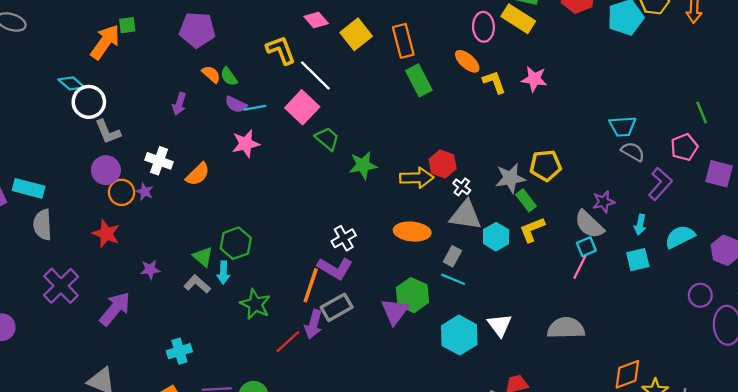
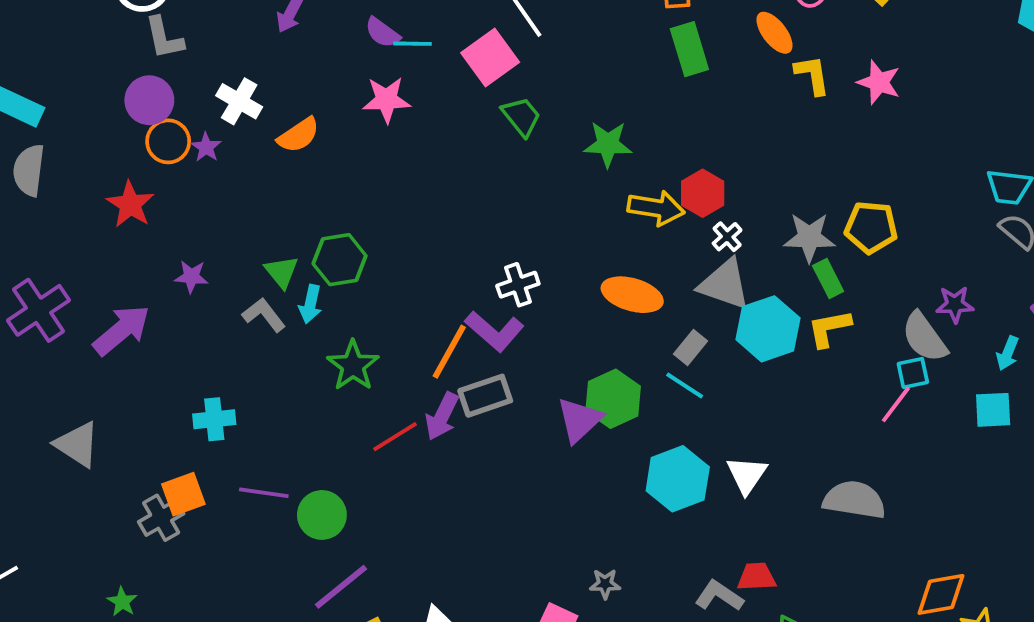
green star: (363, 165) -> (608, 144), moved
cyan hexagon: (496, 237) -> (768, 329), size x1.4
purple cross: (61, 286) -> (39, 310), moved

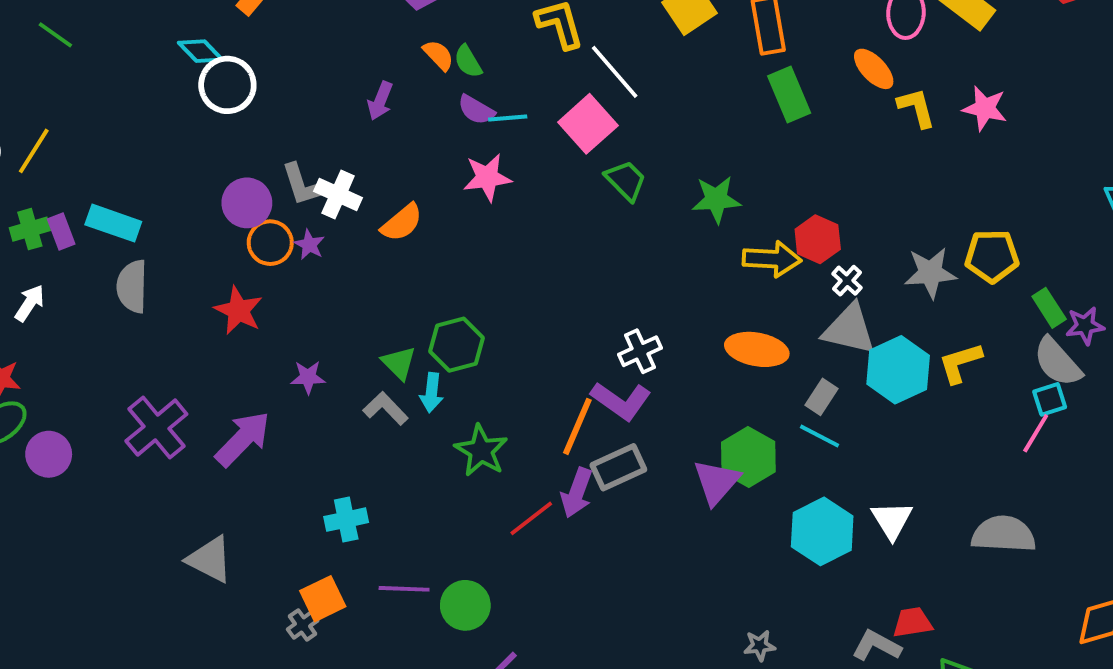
gray L-shape: (164, 38) -> (302, 185), moved
green rectangle: (828, 278) -> (1049, 308), moved
gray cross: (161, 518) -> (303, 625), size x0.7

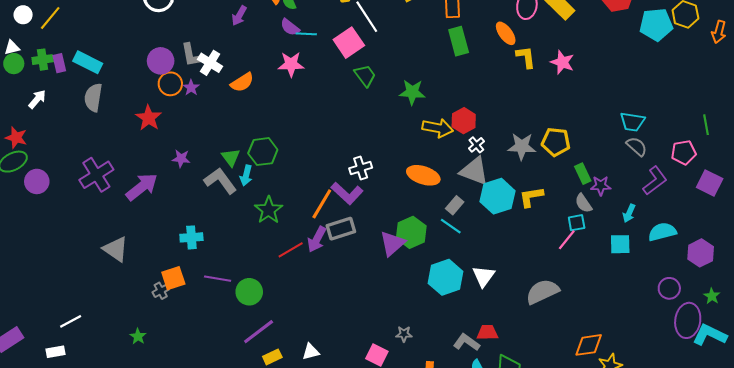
gray semicircle: (1058, 362) -> (583, 203), size x0.7
gray L-shape: (386, 408) -> (220, 181), size x1.4
gray semicircle: (1004, 534) -> (542, 292), turned -36

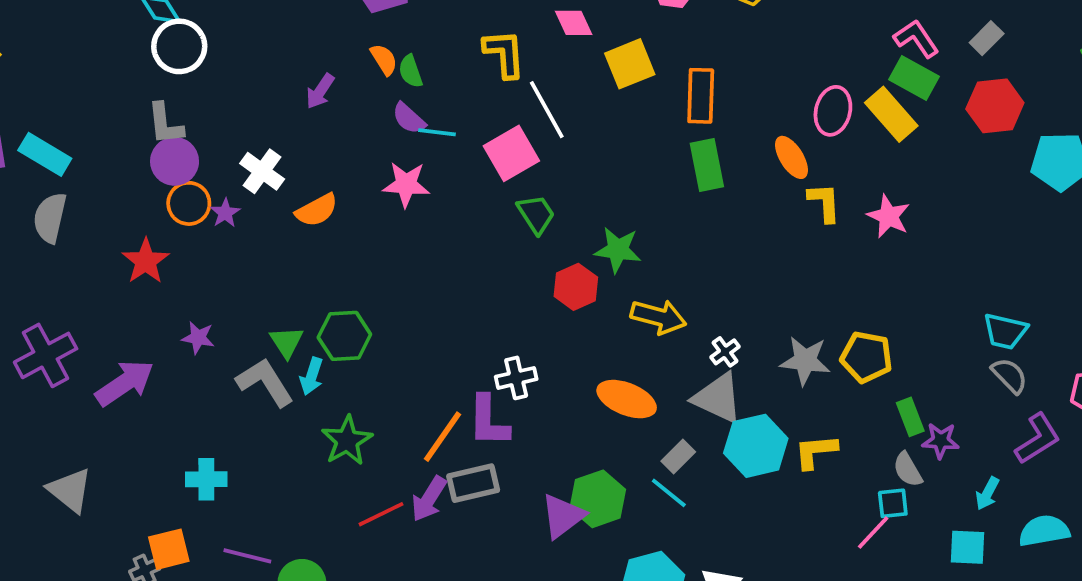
gray L-shape: (192, 55) -> (165, 124), moved
red hexagon: (464, 121) -> (576, 287), moved
purple L-shape: (347, 193) -> (489, 421), turned 44

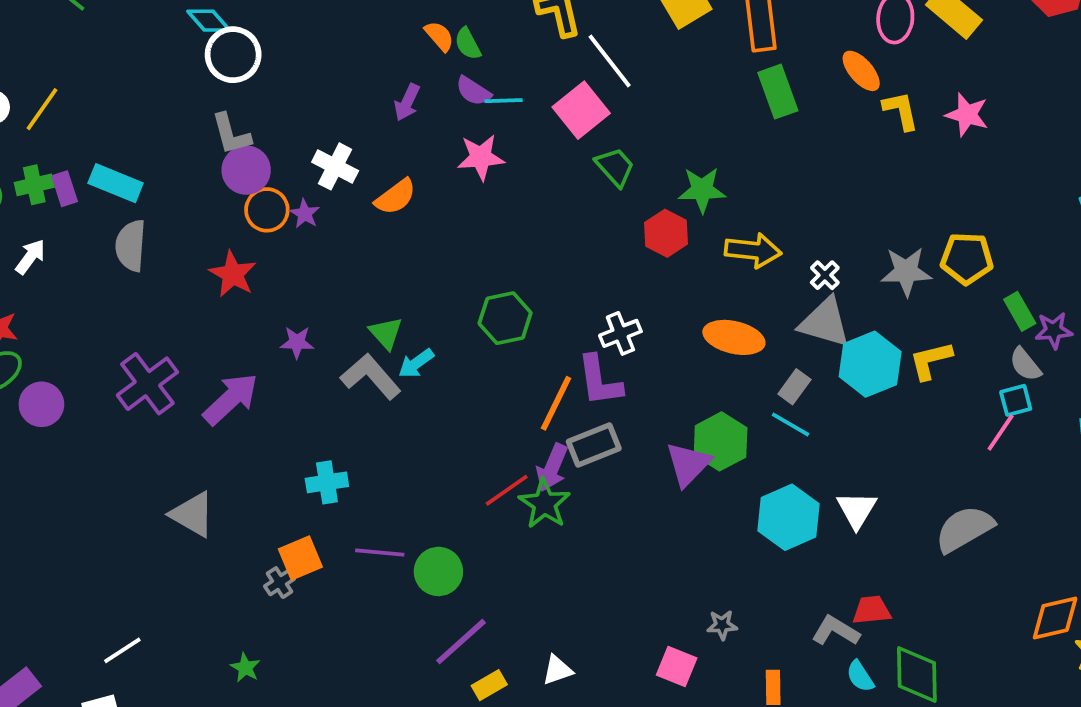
purple arrow: (320, 91) -> (407, 102), moved
green hexagon: (344, 336) -> (505, 318), moved
cyan arrow: (312, 376) -> (416, 363), turned 45
green star: (347, 441) -> (544, 504), moved

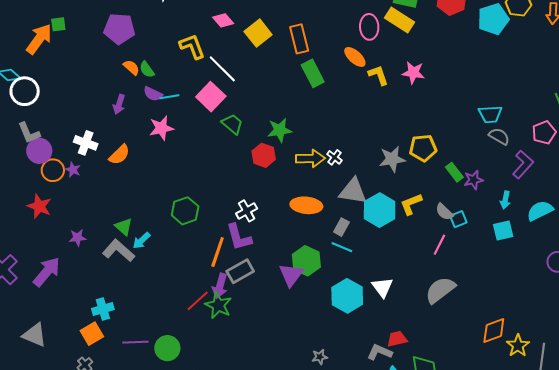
white cross: (825, 275) -> (334, 157), moved
gray semicircle: (1025, 364) -> (444, 212), moved
pink line: (1001, 432) -> (439, 245), moved
orange square: (300, 558) -> (92, 334), moved

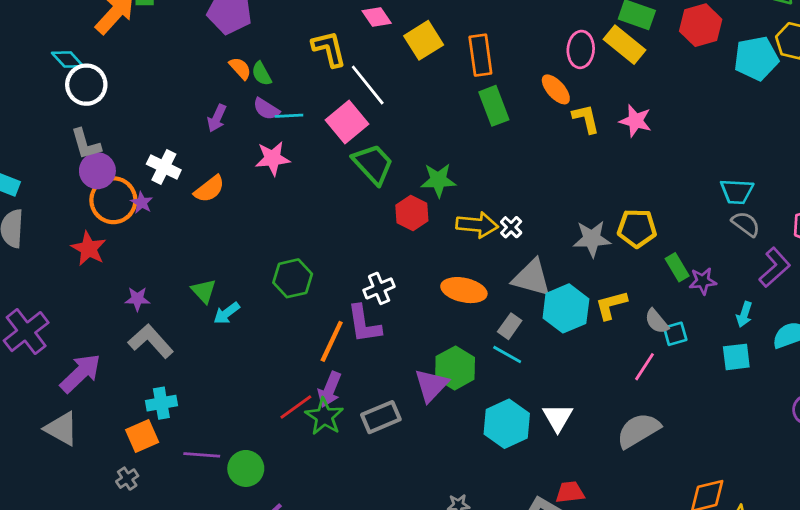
green trapezoid: (232, 124) -> (373, 164), size x1.4
orange circle: (53, 170) -> (113, 200), size x1.4
gray L-shape: (119, 251) -> (151, 341), moved
gray rectangle: (240, 271) -> (381, 417), moved
purple arrow: (47, 272) -> (80, 373), moved

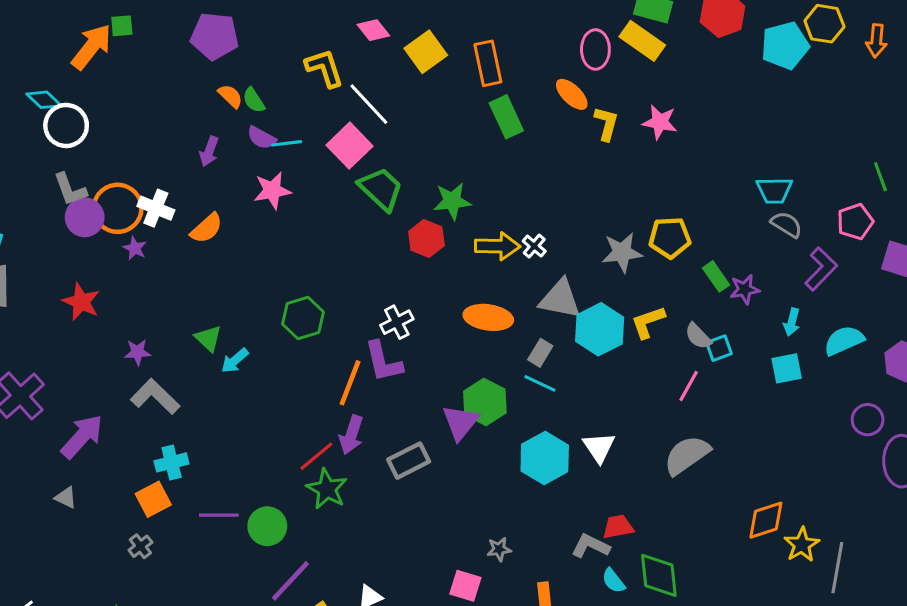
yellow L-shape: (586, 119) -> (606, 124), turned 32
orange circle: (113, 200) -> (118, 208), moved
green star: (324, 416) -> (327, 489), moved
gray triangle: (61, 429) -> (66, 498), size x0.6

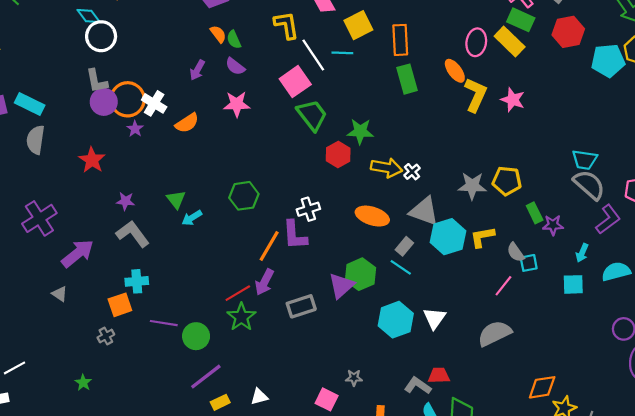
yellow L-shape: (606, 124) -> (476, 95), size x1.4
cyan line: (287, 143) -> (342, 53), moved
gray semicircle: (787, 224) -> (589, 185), size x1.5

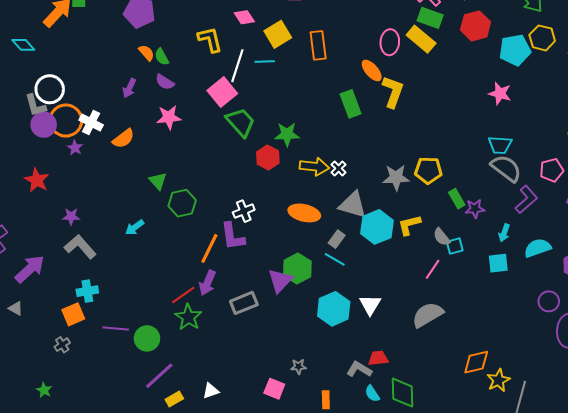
white circle: (101, 36) -> (50, 89), moved
white line: (313, 55) -> (237, 66), turned 56
green rectangle: (407, 79) -> (351, 104), moved
pink star: (513, 100) -> (500, 94), moved
green triangle: (176, 199) -> (158, 181), moved

